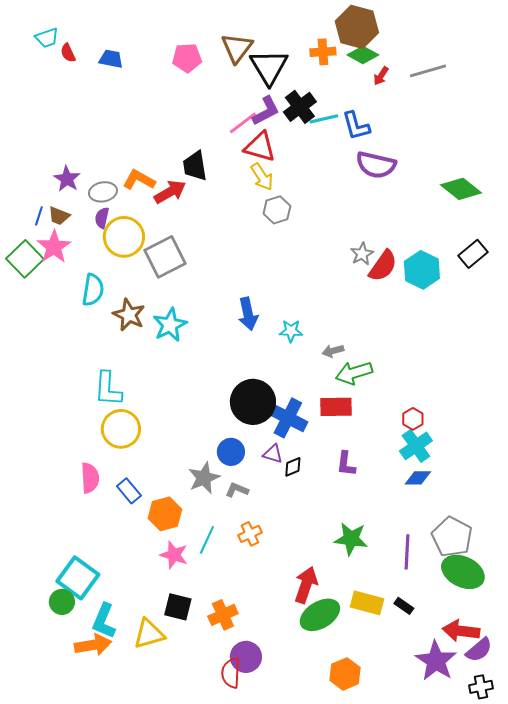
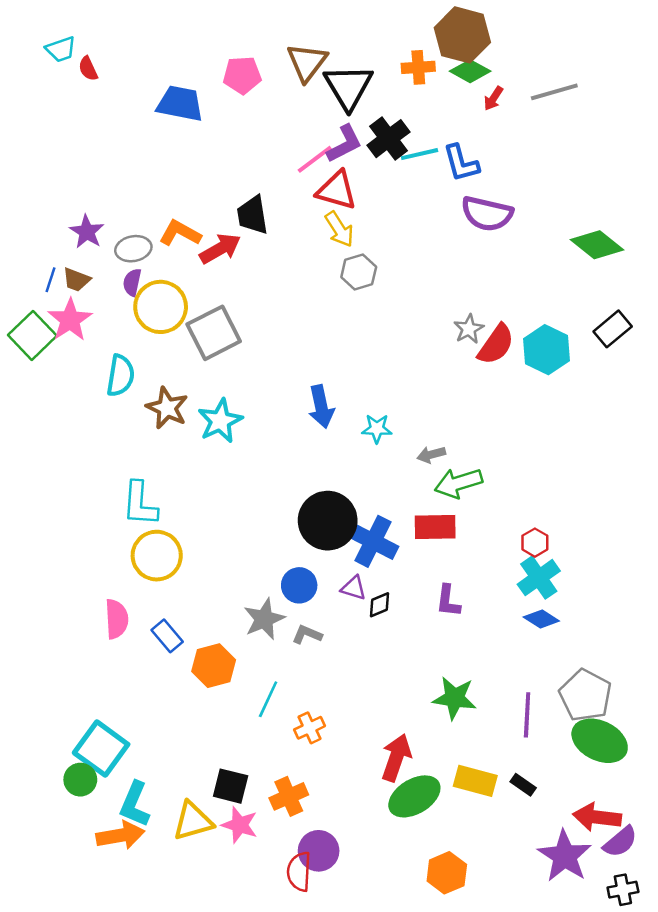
blue trapezoid: (111, 59) -> (180, 104), moved, size x1.5
blue diamond: (418, 478) -> (541, 619), turned 32
orange cross: (250, 534) -> (310, 728), moved
pink star: (174, 555) -> (240, 825), moved

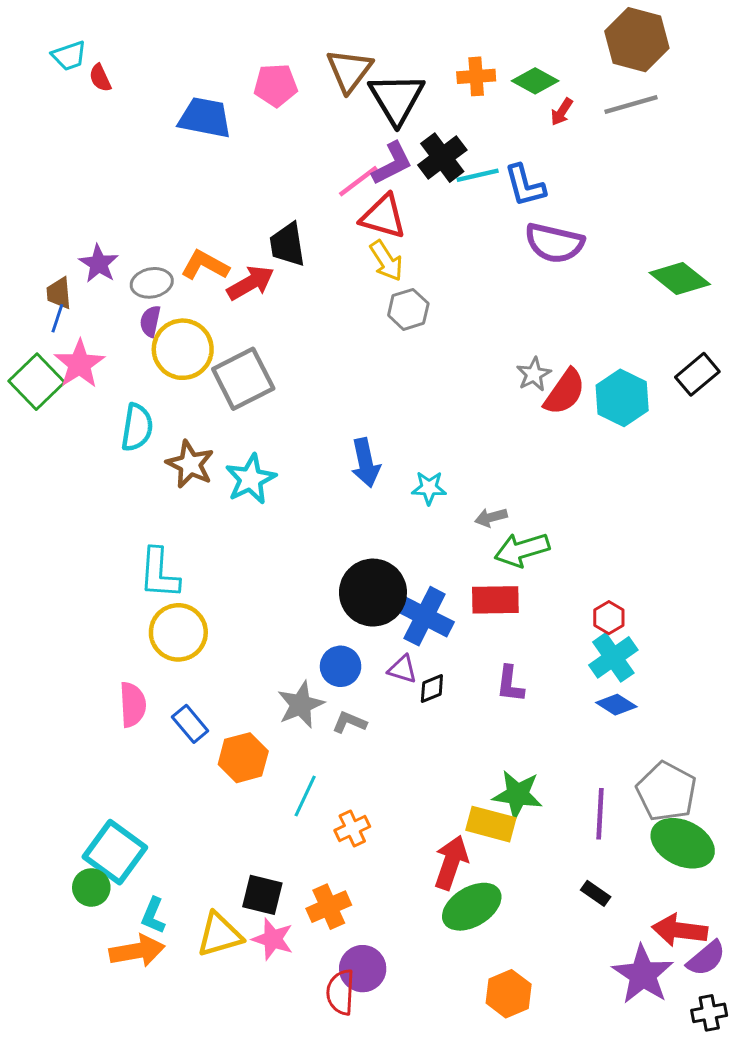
brown hexagon: (462, 35) -> (637, 40), moved
brown trapezoid: (76, 280) -> (59, 293), moved, turned 64
yellow rectangle: (475, 781) -> (491, 824), moved
cyan L-shape: (135, 804) -> (153, 916), size x0.7

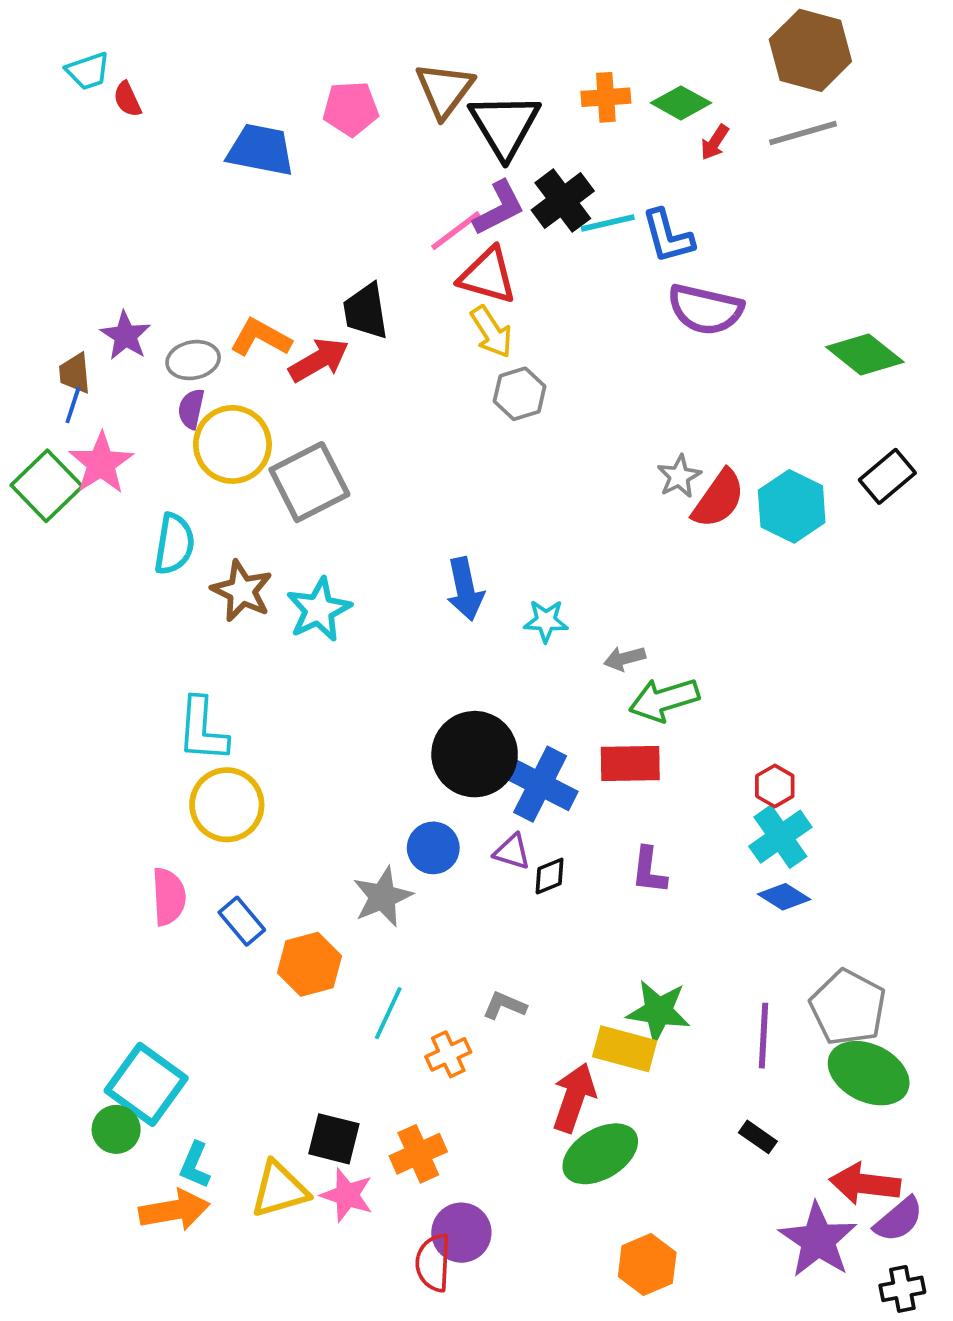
gray L-shape: (349, 722) -> (505, 1006), moved

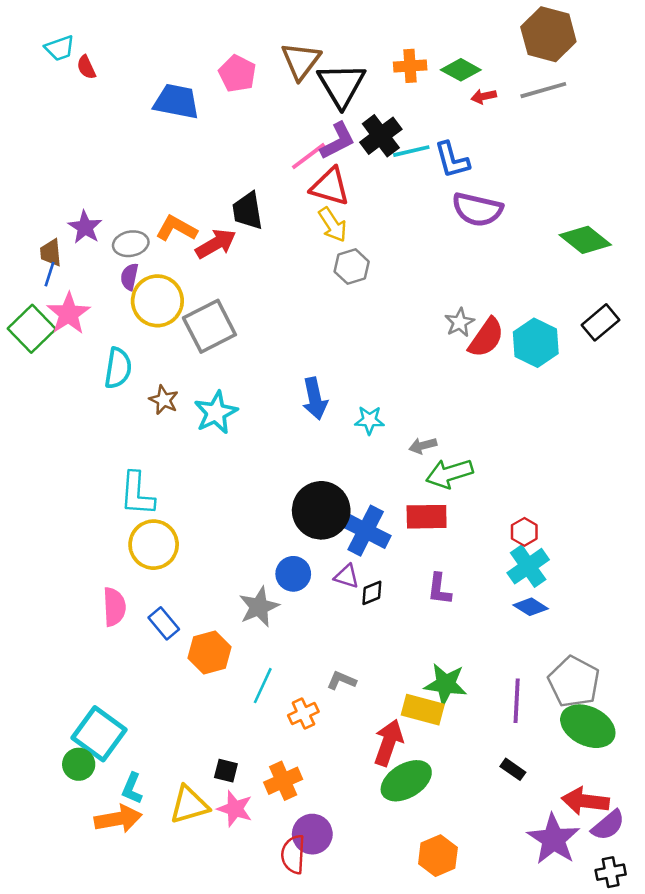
pink pentagon: (351, 109) -> (237, 74), turned 30
red arrow: (715, 142) -> (484, 96), turned 45
brown star: (242, 591) -> (164, 400), size x0.7
black square: (334, 1139) -> (226, 771), size x0.7

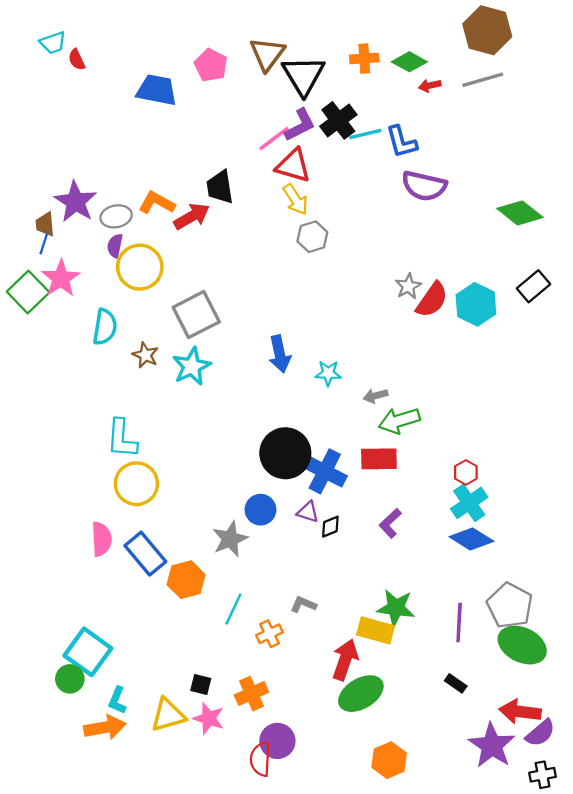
purple star: (85, 227) -> (75, 202), size x1.4
gray square: (209, 326) -> (196, 315), moved
purple L-shape: (439, 589) -> (390, 523), turned 40
blue diamond: (531, 607) -> (471, 539), size x1.4
blue rectangle: (164, 623) -> (145, 554), size x1.5

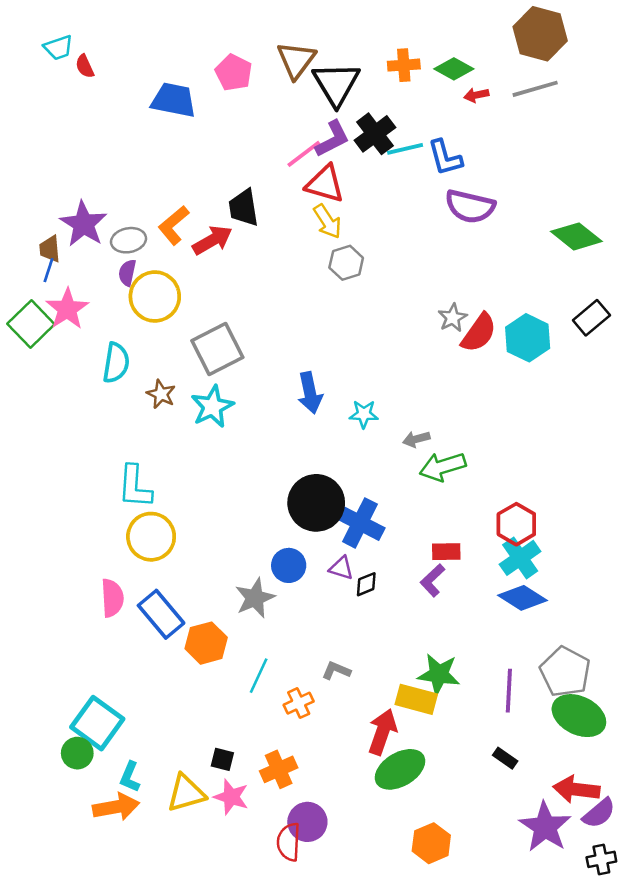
orange L-shape: (157, 203) -> (174, 225), turned -69
red rectangle: (379, 459) -> (446, 552), moved, size x0.7
red hexagon: (466, 472) -> (516, 524), size x1.5

